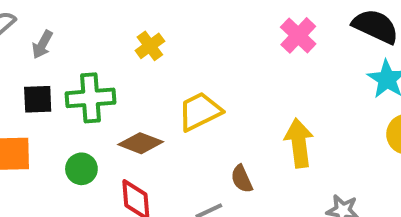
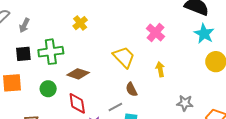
pink cross: (298, 35) -> (155, 33), moved
yellow trapezoid: (200, 111) -> (124, 57), moved, turned 75
yellow arrow: (299, 143) -> (160, 69), size x0.6

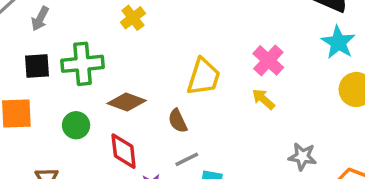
pink cross: (155, 33) -> (268, 60), moved
yellow trapezoid: (124, 57) -> (204, 77), turned 60
yellow arrow: (160, 69) -> (263, 99), turned -40
brown semicircle: (131, 89) -> (178, 121), moved

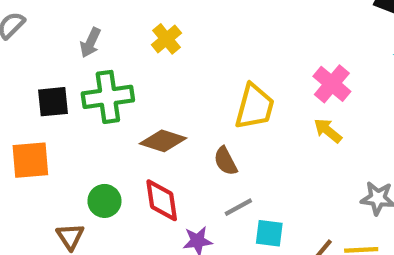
gray arrow: (40, 19) -> (90, 43), moved
green circle: (76, 125) -> (104, 201), moved

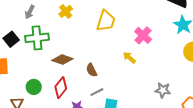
black square: (53, 102) -> (11, 39), turned -35
yellow trapezoid: (255, 107) -> (106, 21), moved
yellow arrow: (328, 131) -> (129, 58), moved
red diamond: (162, 200) -> (61, 88), turned 45

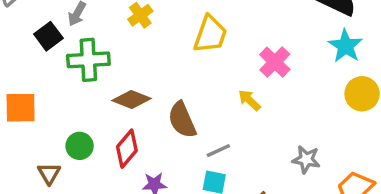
black square: (11, 39) -> (48, 36), moved
brown semicircle: (92, 70) -> (182, 120), size x1.5
gray line: (97, 92) -> (218, 151), moved

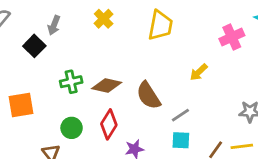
green cross: (88, 60) -> (71, 82), moved, size x0.7
pink cross: (275, 62) -> (232, 37), moved, turned 30
yellow arrow: (249, 100) -> (199, 72), turned -78

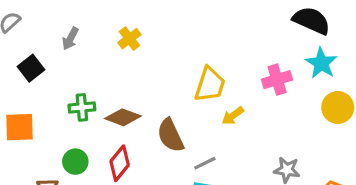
yellow trapezoid: (160, 25) -> (210, 85), moved
black square: (34, 46) -> (31, 68), moved

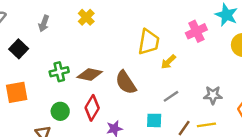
gray line: (205, 163) -> (171, 96), moved

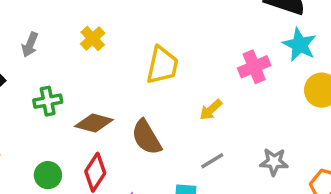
yellow trapezoid: (149, 42) -> (162, 65), moved
green cross: (59, 72) -> (48, 101), moved

